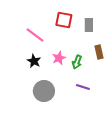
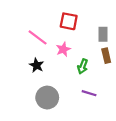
gray rectangle: (89, 25) -> (103, 34), moved
pink star: (59, 58) -> (63, 49), moved

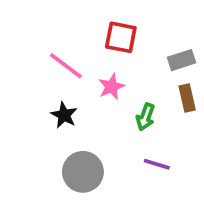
gray rectangle: (103, 34) -> (181, 60), turned 72

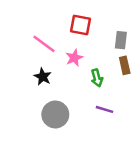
gray rectangle: (181, 60) -> (121, 40), turned -66
green arrow: (145, 117) -> (97, 78), turned -36

